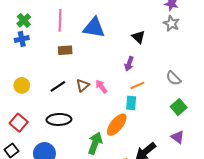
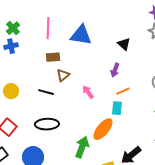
brown triangle: (83, 85) -> (63, 75), moved
black line: (58, 86) -> (46, 92), turned 49

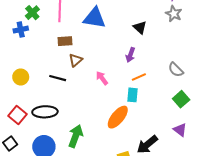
green cross: (13, 28) -> (32, 13), moved
black ellipse: (47, 124) -> (45, 112), moved
green arrow: (82, 147) -> (76, 136), moved

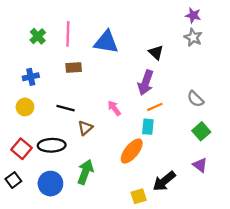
blue cross: (21, 30) -> (31, 77), moved
purple arrow: (130, 55) -> (146, 83), size x1.5
brown triangle: (76, 60) -> (85, 128), moved

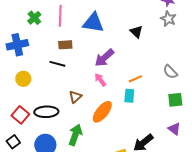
blue cross: (31, 77) -> (17, 45), moved, size x1.5
purple arrow: (146, 83) -> (104, 58), moved, turned 30
black line: (66, 108) -> (57, 64), moved
green square: (201, 131) -> (175, 100), turned 35
orange ellipse: (132, 151) -> (102, 112), moved

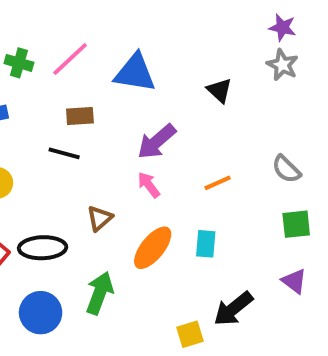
pink line: (60, 16) -> (70, 59), turned 45
green cross: (34, 18) -> (19, 63), turned -32
cyan rectangle: (129, 96) -> (206, 244), moved

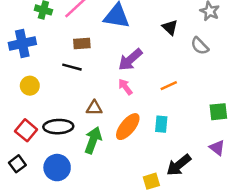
gray semicircle: (286, 169) -> (200, 46), moved
brown triangle: (100, 218) -> (94, 108), turned 42
green arrow: (100, 293) -> (93, 140), moved

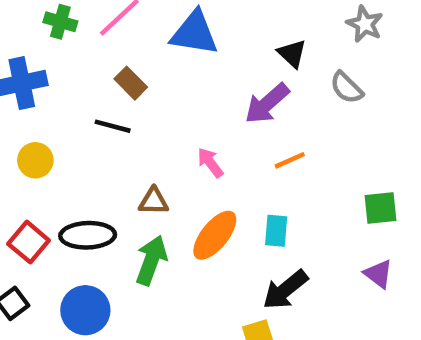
brown rectangle: (82, 43) -> (131, 83), turned 49
purple arrow: (130, 60) -> (267, 104), moved
black arrow: (179, 165) -> (285, 290), moved

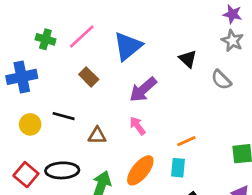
blue triangle: (194, 33) -> (128, 46), turned -48
purple arrow: (267, 104) -> (143, 90), moved
black line: (113, 126) -> (64, 116), moved
orange line: (290, 160) -> (186, 141), moved
brown triangle: (153, 201) -> (97, 136), moved

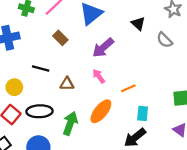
yellow circle: (30, 124) -> (14, 87), moved
orange line: (186, 141) -> (128, 88), moved
cyan rectangle: (178, 168) -> (143, 113), moved

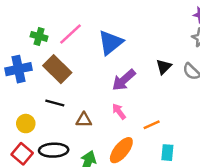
black triangle: (138, 24) -> (164, 67), moved, turned 32
brown rectangle: (60, 38) -> (57, 69), moved, size x1.6

